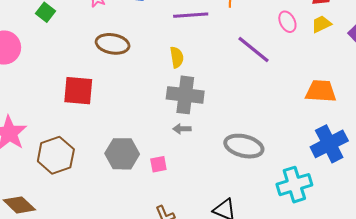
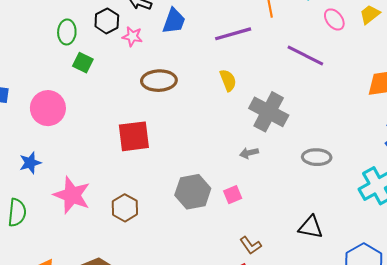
gray cross: (185, 95) -> (269, 112), moved, turned 33
gray ellipse: (244, 146) -> (317, 157), size x0.7
brown hexagon: (56, 155) -> (125, 208), size x0.7

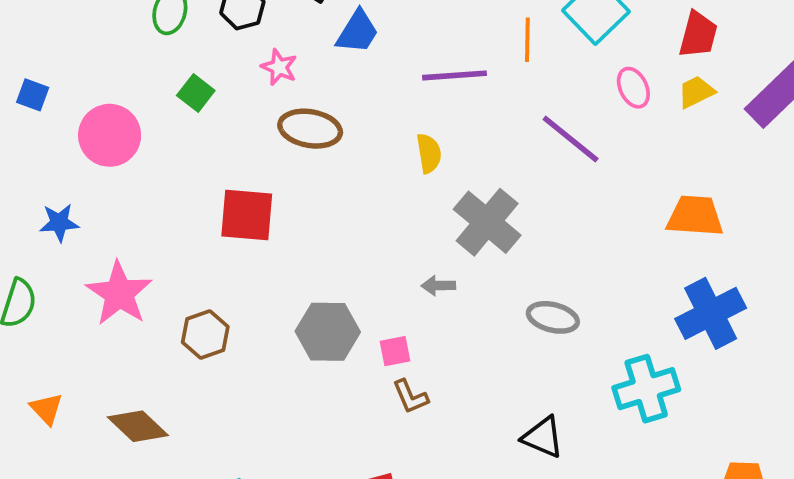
pink star: (132, 36) -> (279, 67), moved
green square: (83, 63) -> (196, 93), moved
black triangle: (311, 227) -> (543, 437), moved
brown L-shape: (250, 245) -> (410, 397), moved

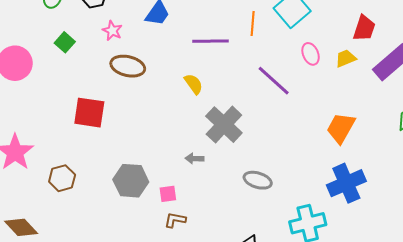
red trapezoid: (698, 35) -> (364, 28), moved
yellow semicircle: (429, 153) -> (194, 84), turned -30
orange trapezoid: (695, 216) -> (341, 128), turned -68
brown L-shape: (410, 397) -> (175, 220), turned 120

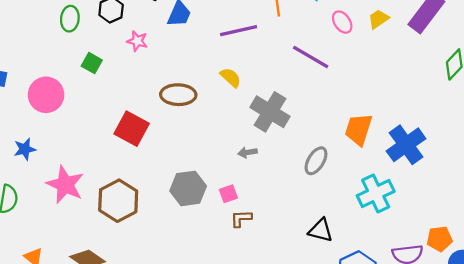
brown ellipse: (128, 66) -> (178, 95), moved
red square: (89, 113) -> (132, 129), turned 32
orange trapezoid: (341, 128) -> (359, 129), moved
brown hexagon: (62, 178) -> (118, 201), size x1.5
gray ellipse: (258, 180) -> (316, 161), turned -64

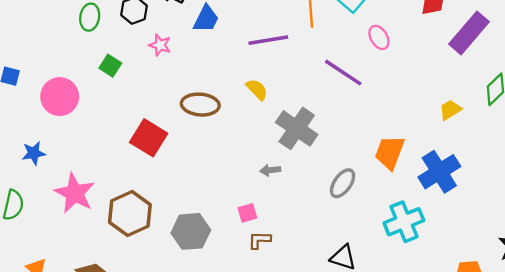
yellow trapezoid: (378, 19) -> (450, 110), moved
gray hexagon: (188, 188) -> (191, 231), moved

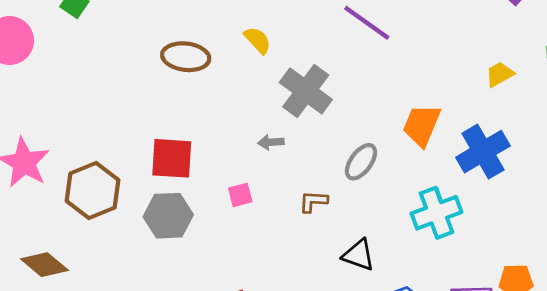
red square: (149, 138) -> (172, 158), moved, turned -30
brown L-shape: (259, 240) -> (313, 201), moved

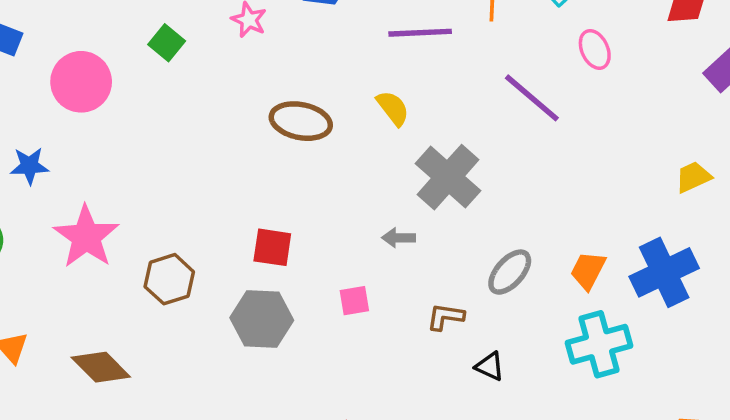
orange trapezoid: (422, 125) -> (588, 270), moved, size x0.7
red square: (172, 158) -> (272, 247), size x0.7
brown hexagon: (93, 191) -> (169, 279), size x0.7
black triangle: (359, 255) -> (490, 366), moved, size x0.7

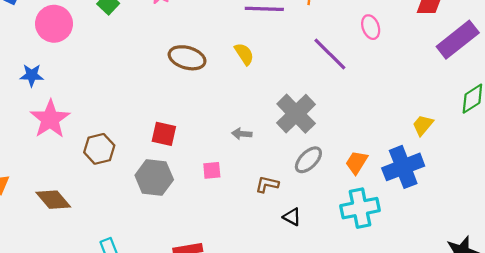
blue star: (29, 166) -> (32, 75), moved
gray cross: (448, 177) -> (296, 114), moved
yellow trapezoid: (693, 177) -> (423, 125), moved, turned -30

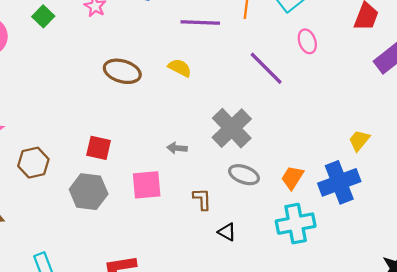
yellow semicircle: (244, 54) -> (180, 68), turned -30
gray ellipse: (308, 160) -> (244, 175), turned 64
pink square: (212, 170) -> (147, 185), size x1.6
brown L-shape: (267, 184) -> (202, 199), turned 75

